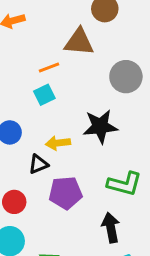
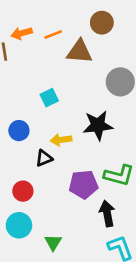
orange line: (49, 68) -> (53, 35), moved
purple pentagon: (66, 193) -> (83, 185), moved

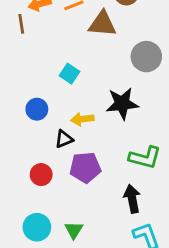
cyan square: (49, 98) -> (70, 74), turned -30
purple pentagon: (83, 185) -> (85, 167), moved
cyan circle: (19, 225) -> (37, 227), moved

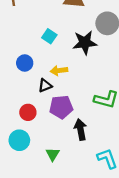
black star: (122, 103) -> (85, 43), moved
black arrow: (132, 199) -> (80, 130), moved
cyan circle: (37, 227) -> (19, 140), moved

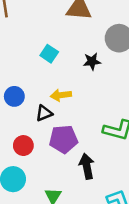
black star: (85, 43) -> (92, 61), size x0.6
blue circle: (25, 63) -> (14, 96), moved

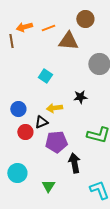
black star: (92, 61) -> (80, 97), moved
red circle: (23, 146) -> (25, 132), moved

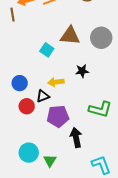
brown triangle: (68, 41) -> (70, 36), moved
cyan circle: (17, 173) -> (29, 153), moved

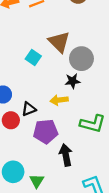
brown triangle: (70, 36) -> (59, 42), turned 40
gray circle: (101, 38) -> (81, 59), moved
yellow arrow: (56, 82) -> (59, 100), moved

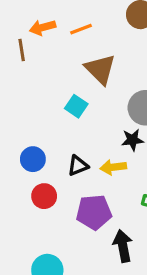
brown triangle: (59, 42) -> (100, 69), moved
black triangle: (29, 109) -> (78, 166), moved

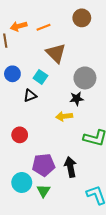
blue circle: (33, 159) -> (12, 74), moved
black triangle: (78, 166) -> (30, 96), moved
purple pentagon: (94, 212) -> (43, 165), moved

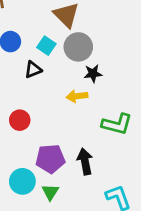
gray circle: (85, 78) -> (78, 47), moved

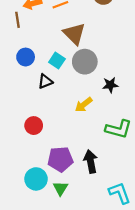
black star: (93, 74) -> (110, 85), moved
yellow arrow: (77, 96) -> (84, 105), turned -30

